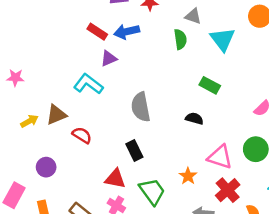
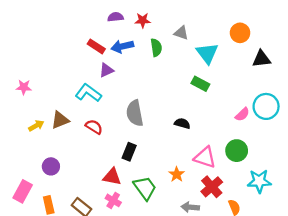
green semicircle: (180, 39) -> (156, 48), moved
green rectangle: (210, 85) -> (200, 84), moved
red semicircle: (82, 135) -> (94, 127), moved
black rectangle: (134, 151) -> (129, 152), turned 48

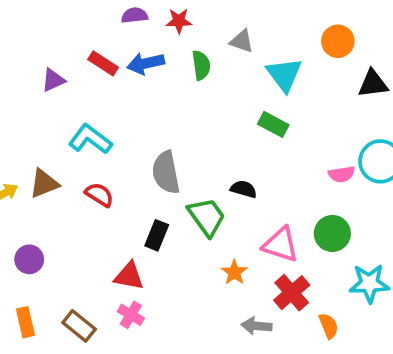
purple triangle: (106, 70) -> (53, 80), moved
pink semicircle: (242, 114) -> (342, 174), turned 35
green trapezoid: (145, 188) -> (207, 217), moved

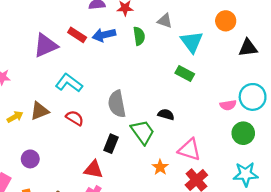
purple triangle: (53, 80) -> (45, 45), size x1.6
green circle: (332, 233) -> (243, 133), moved

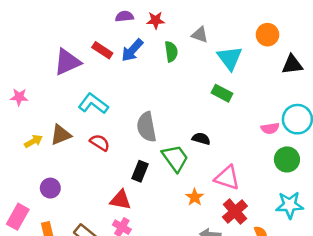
blue arrow: (104, 35) -> (132, 50), turned -35

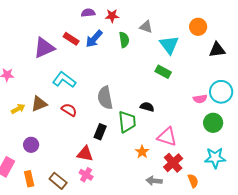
green trapezoid: (175, 158) -> (127, 122), turned 30

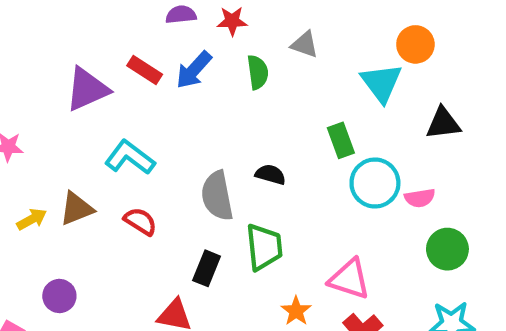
cyan triangle: (169, 45) -> (381, 83), moved
black triangle: (217, 50) -> (443, 123), moved
green rectangle: (163, 72) -> (341, 140), turned 42
cyan circle: (221, 92) -> (375, 183), moved
black semicircle: (147, 107) -> (270, 174), moved

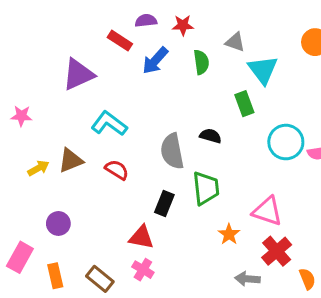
red rectangle: (145, 70) -> (120, 41), moved
cyan triangle: (381, 83) -> (263, 70), moved
green rectangle: (341, 140) -> (244, 104), moved

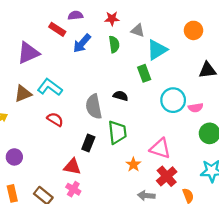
red star: (183, 25) -> (112, 19), moved
cyan triangle: (263, 70) -> (157, 50), turned 35
brown triangle: (71, 160) -> (23, 94), moved

